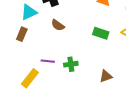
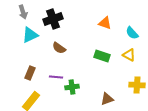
brown rectangle: (22, 34) -> (30, 73), moved
purple line: (48, 61) -> (56, 77), moved

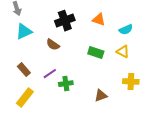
black cross: (53, 19) -> (65, 21), moved
cyan semicircle: (132, 33) -> (126, 30), turned -72
brown rectangle: (30, 73) -> (24, 70), turned -64
purple line: (56, 77) -> (50, 74), turned -40

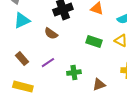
green cross: (66, 84) -> (74, 73), moved
yellow rectangle: (25, 98) -> (23, 87), turned 66

